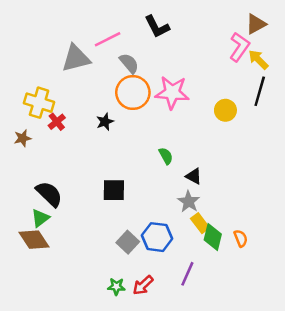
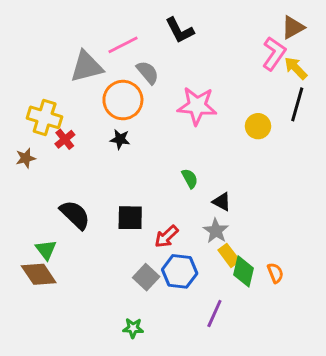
orange circle: (133, 93) -> (123, 100), moved
black star: (105, 122) -> (120, 139), turned 30
black semicircle: (49, 194) -> (75, 215), moved
green triangle: (40, 218) -> (46, 250), turned -30
red arrow: (143, 285) -> (167, 237), moved

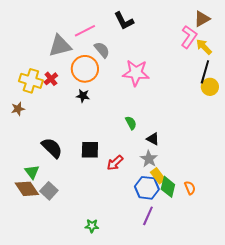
yellow circle: (258, 126) -> (210, 87), moved
red cross: (65, 139) -> (51, 79), moved
blue hexagon: (180, 271) -> (147, 188), moved
gray square: (146, 277) -> (49, 191), moved

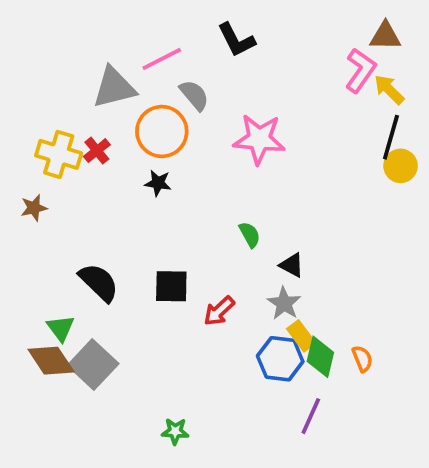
brown triangle: (202, 19) -> (385, 36), turned 30
gray square: (49, 191) -> (93, 364), size x1.4
purple line: (148, 216) -> (311, 416), moved

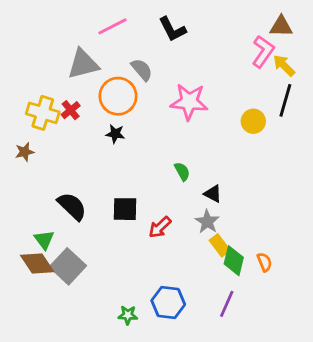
pink line: (162, 59) -> (112, 26), moved
yellow circle: (401, 166) -> (253, 121), moved
blue hexagon: (280, 359) -> (168, 303), moved

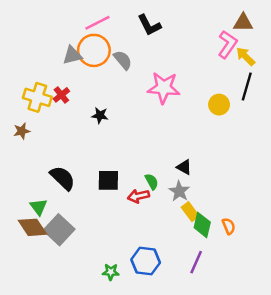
gray triangle: (83, 64) -> (72, 55), size x0.7
orange circle: (118, 96) -> (94, 50), moved
green semicircle: (182, 171) -> (152, 182), moved
red arrow: (160, 227) -> (138, 196), turned 30

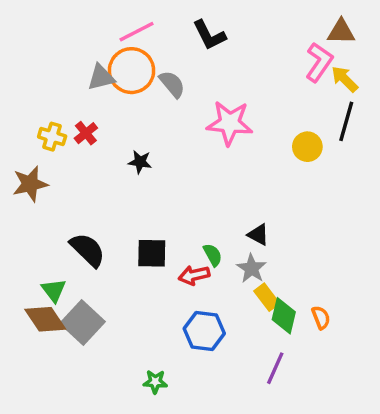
yellow cross: (37, 97) -> (52, 137), size x0.7
brown star: (22, 131) -> (30, 184), size x1.5
blue hexagon: (146, 261) -> (204, 331), moved

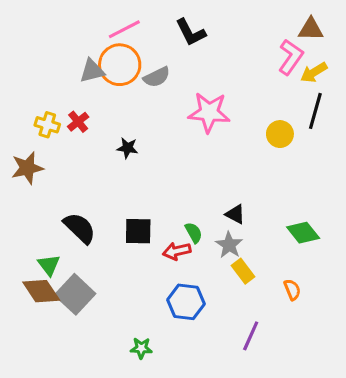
yellow arrow: (345, 79) -> (314, 72), turned -76
gray semicircle: (172, 84) -> (157, 77), turned 104
green diamond: (284, 316) -> (303, 233), moved, turned -52

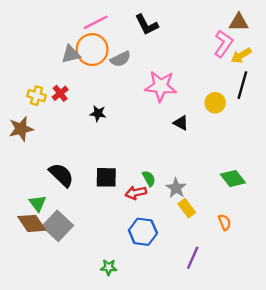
black triangle: (235, 214) -> (181, 123), moved

